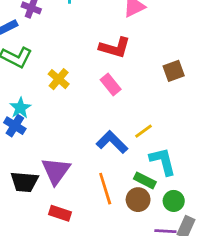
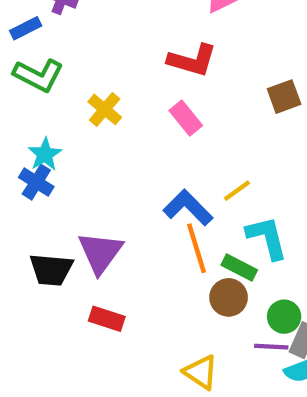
orange line: (105, 189) -> (197, 248), moved
green circle: (174, 201) -> (284, 317), moved

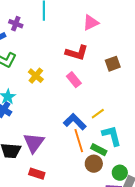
brown square: (284, 97) -> (113, 64), moved

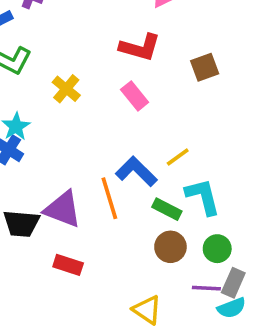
orange line: (79, 141) -> (109, 198), moved
purple triangle: (34, 143) -> (63, 209), turned -45
green rectangle: (99, 150) -> (167, 209), moved
green circle: (120, 173) -> (217, 249), moved

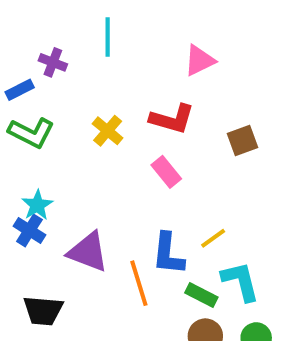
yellow cross: (66, 89) -> (108, 131), moved
blue L-shape: (136, 171) -> (168, 254), turned -129
purple triangle: (63, 209) -> (88, 252), moved

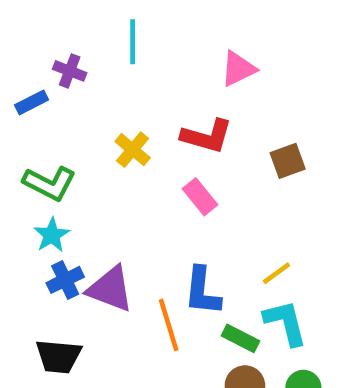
green L-shape: (31, 133) -> (49, 183), moved
blue cross: (29, 230) -> (65, 280), moved, turned 32
yellow line: (213, 238) -> (276, 273), moved

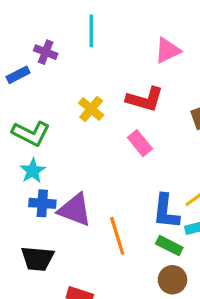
blue cross: (65, 280) -> (42, 203), turned 30
blue L-shape: (202, 291) -> (166, 211), moved

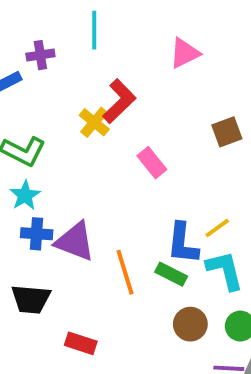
purple cross: (46, 52) -> (40, 55), turned -30
red L-shape: (145, 99) -> (119, 101), moved, turned -60
green rectangle: (169, 246) -> (171, 274), moved

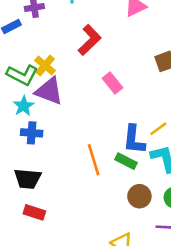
yellow cross: (94, 122) -> (45, 65), moved
purple triangle: (75, 241) -> (49, 91), moved
red rectangle: (81, 343) -> (34, 212), moved

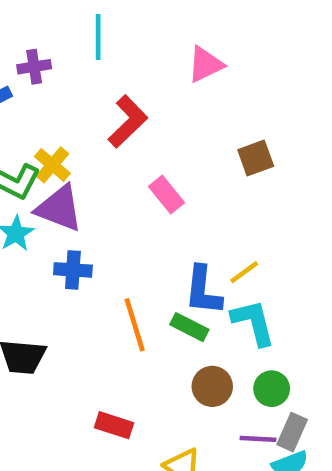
blue cross: (32, 133) -> (73, 270), moved
red rectangle: (34, 212) -> (114, 425), moved

